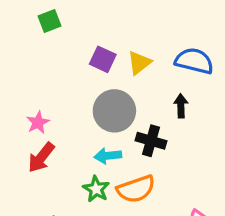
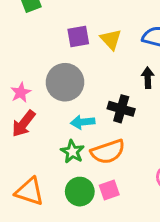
purple square: (103, 59) -> (78, 36), turned -35
yellow triangle: (139, 63) -> (111, 39), turned -35
gray circle: (114, 111) -> (65, 82), moved

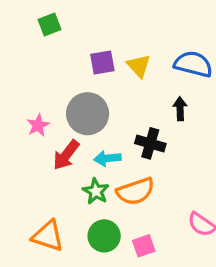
red arrow: (24, 124) -> (66, 155), moved
pink square: (109, 190) -> (144, 246), moved

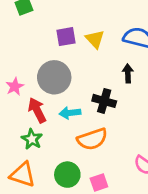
red arrow: (66, 155) -> (37, 110), turned 115
green star: (96, 191) -> (32, 139), moved

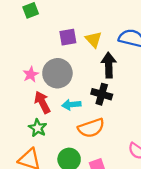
black arrow: (128, 73) -> (109, 65), moved, size x1.5
pink star: (15, 87) -> (31, 74), moved

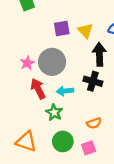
green star: (38, 128) -> (54, 112), moved
orange semicircle: (91, 128) -> (94, 123), moved, size x0.6

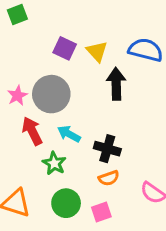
purple square: (62, 29) -> (65, 48), turned 35
black cross: (93, 81) -> (107, 149), moved
cyan arrow: (65, 91) -> (69, 134), turned 35

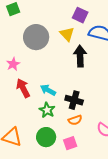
purple square: (65, 48) -> (80, 15), moved
gray circle: (51, 94) -> (36, 37), moved
green star: (54, 163) -> (47, 110), moved

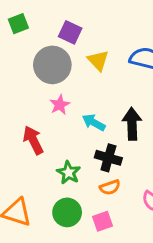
purple square: (80, 15) -> (70, 32), moved
black arrow: (80, 56) -> (132, 124), moved
pink star: (13, 64) -> (60, 105), moved
cyan arrow: (48, 90) -> (94, 122), moved

